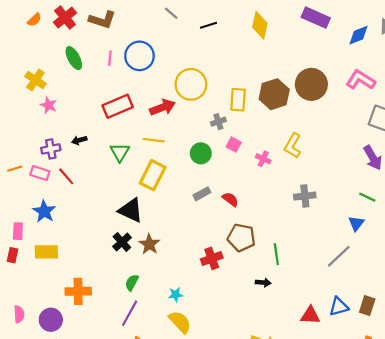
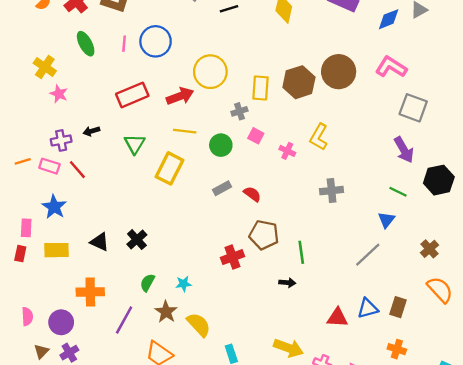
yellow line: (154, 140) -> (185, 131), moved
black triangle: (131, 210) -> (100, 242), moved, size x0.7
brown star: (149, 244) -> (166, 312), moved
cyan star: (176, 295) -> (184, 284), moved
purple line: (130, 313) -> (124, 320), moved

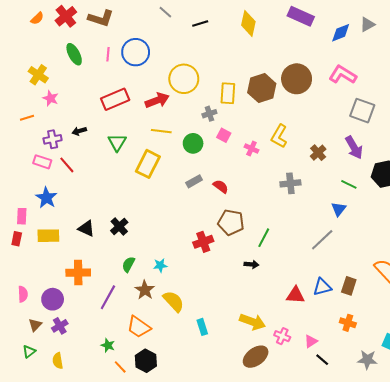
orange line: (23, 161) -> (27, 118), moved
brown cross: (429, 249) -> (318, 153), moved
green line: (301, 252) -> (264, 238), turned 36

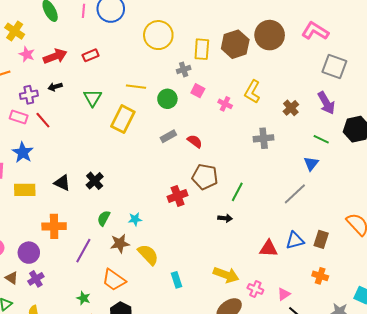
red rectangle: (115, 99) -> (91, 55), size x0.6
red arrow: (157, 100) -> (55, 56), moved
brown star: (145, 290) -> (120, 243), turned 30
brown triangle: (35, 325) -> (12, 278), turned -40

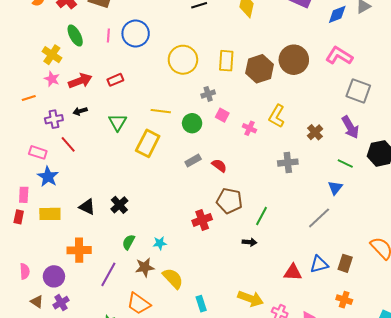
yellow cross: (15, 31) -> (52, 55), moved
yellow rectangle: (202, 49) -> (226, 61), moved
pink rectangle: (19, 117) -> (38, 152), moved

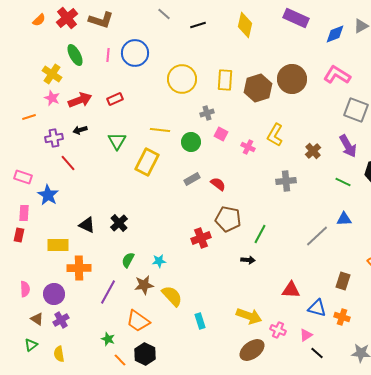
pink rectangle: (38, 152) -> (23, 177), moved
blue triangle: (335, 188) -> (344, 219), moved, turned 49
yellow rectangle: (50, 214) -> (58, 245), moved
blue triangle: (319, 264) -> (317, 308), moved, turned 30

